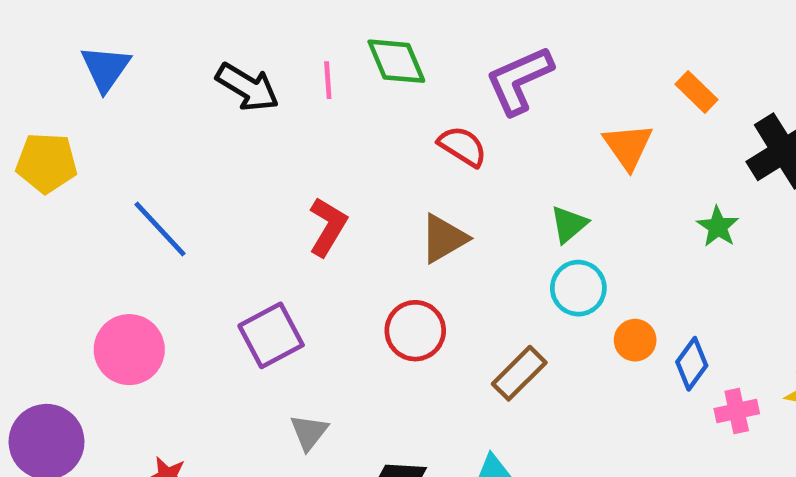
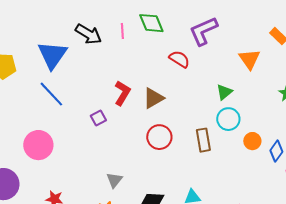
blue triangle: (106, 68) -> (52, 55), moved, size x1.4
brown triangle: (444, 238) -> (153, 98), moved
purple square: (271, 335) -> (98, 118), moved, size x0.6
brown rectangle: (519, 373) -> (203, 140), moved, turned -55

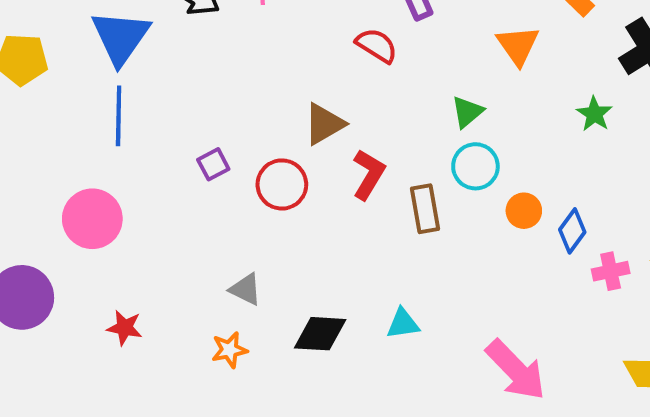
red L-shape: (122, 93) -> (369, 174), moved
blue line: (51, 94) -> (119, 116), turned 44
red circle: (159, 137) -> (282, 184), moved
gray triangle: (114, 180) -> (246, 289), turned -42

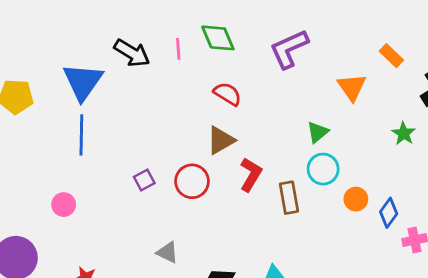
red semicircle: (377, 45) -> (228, 94), moved
purple square: (213, 164) -> (144, 180), moved
pink circle: (92, 219) -> (64, 205), size x0.6

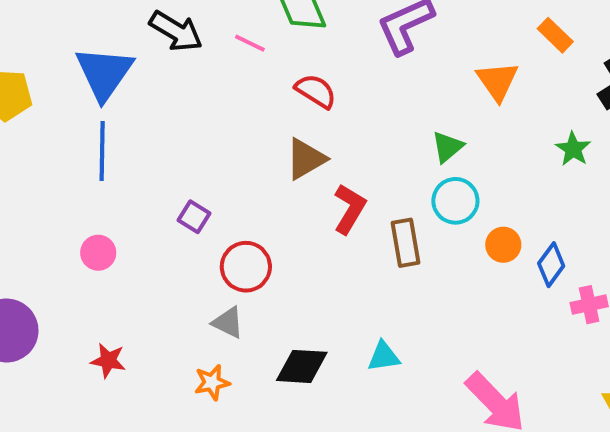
pink line: (178, 49) -> (250, 43), moved, turned -60
purple square: (144, 180) -> (194, 217), turned -30
red circle: (192, 181) -> (246, 267), moved
pink circle: (64, 205) -> (98, 253), moved

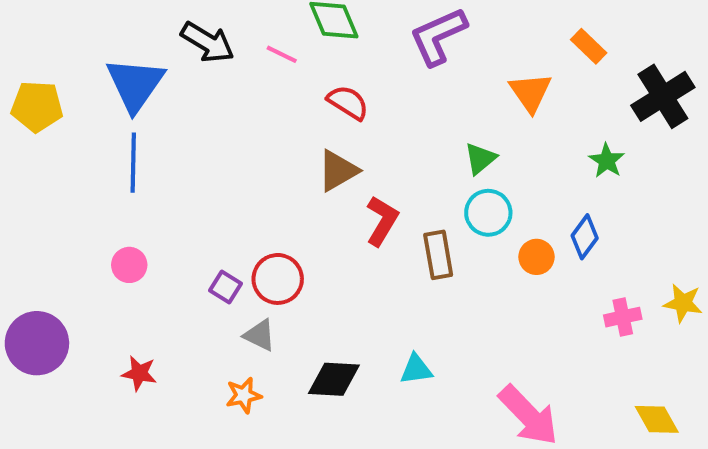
purple square: (194, 217) -> (226, 287), moved
blue diamond: (551, 265) -> (585, 237), moved

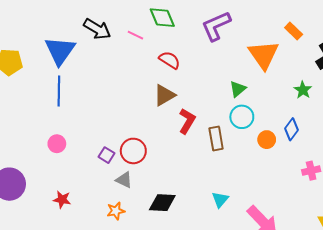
orange triangle: (530, 92) -> (264, 55), size x1.4
cyan triangle: (416, 369) -> (220, 200), moved, turned -42

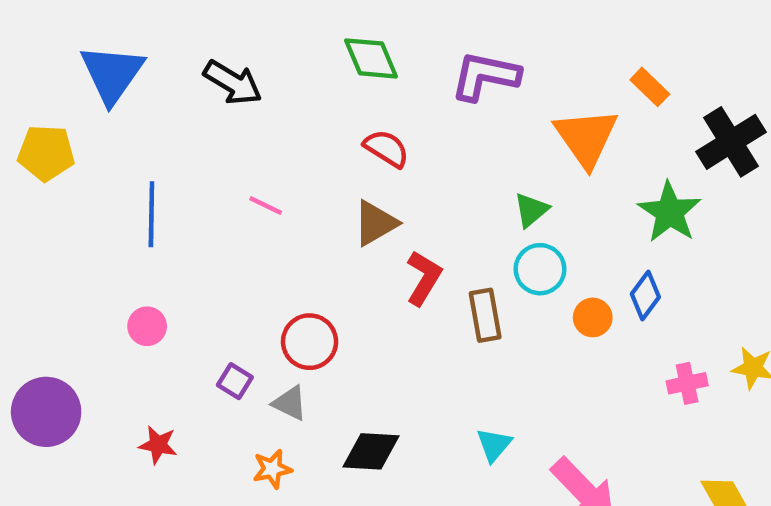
purple L-shape: (216, 26) -> (485, 76), turned 36
pink line: (135, 35) -> (266, 206), moved
blue triangle: (60, 51) -> (112, 74), moved
green star: (303, 90) -> (670, 212), size x1.6
purple square: (106, 155) -> (235, 381), moved

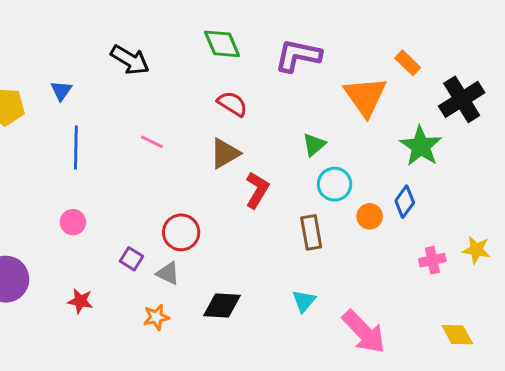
blue triangle: (112, 74) -> (61, 91), moved, size x0.5
green triangle: (531, 210) -> (314, 145), moved
brown rectangle: (485, 315) -> (311, 232), moved

